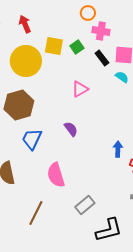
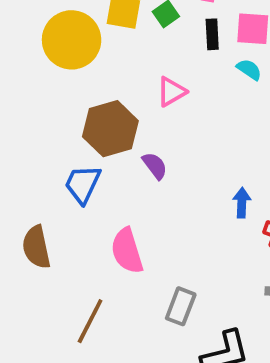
black rectangle: (102, 58) -> (212, 34), turned 35
brown hexagon: (19, 105) -> (110, 129), moved
gray rectangle: (85, 205) -> (181, 306), turned -30

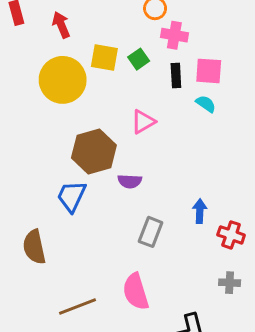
purple semicircle: (155, 166) -> (130, 181), turned 130
pink semicircle: (127, 251) -> (136, 292), moved
gray rectangle: (181, 306) -> (151, 232), moved
brown line: (90, 321) -> (78, 307), turned 42

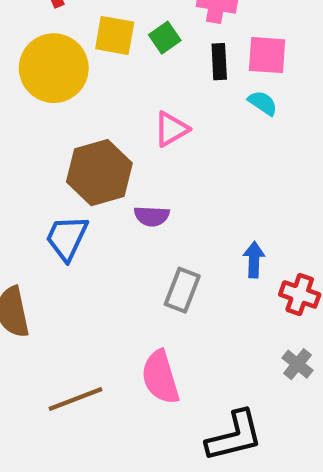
gray cross: (230, 283) -> (298, 364), turned 36

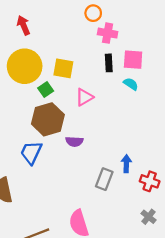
yellow square: (115, 35) -> (63, 68), moved
green square: (165, 38) -> (46, 89), moved
gray rectangle: (182, 290) -> (104, 179), moved

